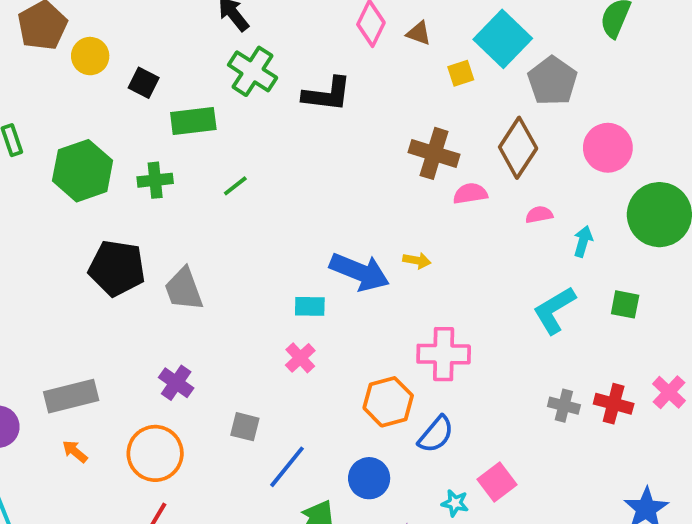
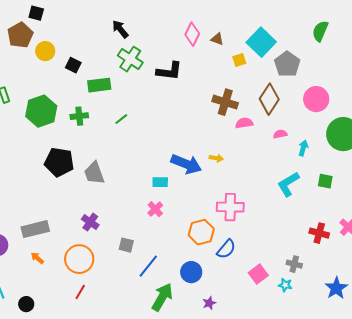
gray cross: (564, 406) -> (294, 264), moved
cyan star: (455, 503) -> (285, 285), moved

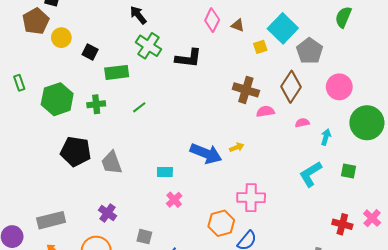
yellow arrow: (216, 158) -> (237, 147), turned -32
cyan rectangle: (160, 182) -> (165, 172), moved

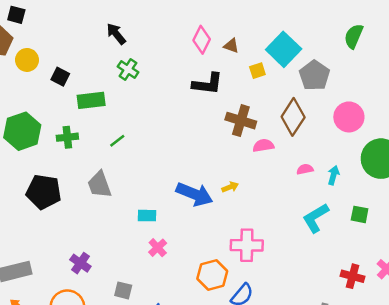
green cross: (148, 46) -> (128, 69), size x0.7
black L-shape: (188, 58) -> (208, 84), moved
pink semicircle: (302, 123) -> (305, 169), moved
gray trapezoid: (112, 163) -> (99, 185), moved

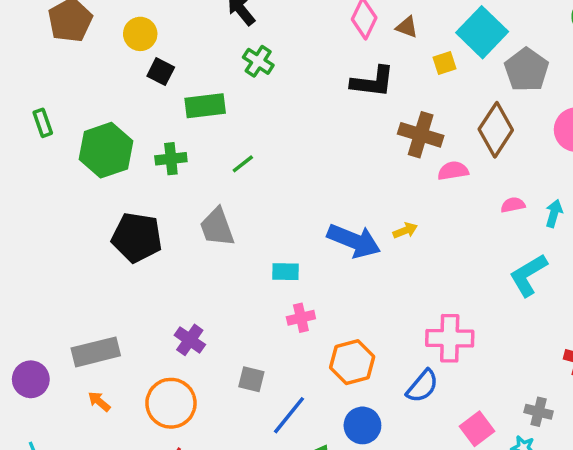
yellow circle: (27, 60) -> (140, 34), moved
pink cross: (247, 245) -> (450, 338), moved
pink cross: (158, 248) -> (301, 318), turned 30
orange hexagon: (212, 275) -> (352, 362), moved

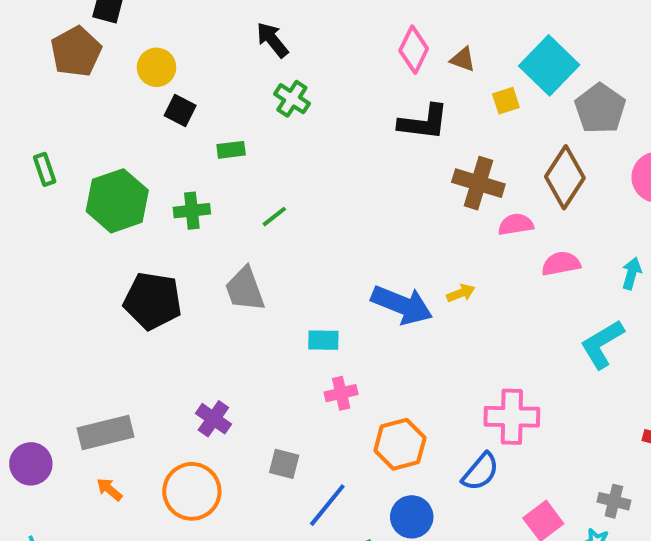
green rectangle: (205, 106) -> (231, 150), size x0.6
pink semicircle: (513, 205) -> (561, 264), moved, size x1.4

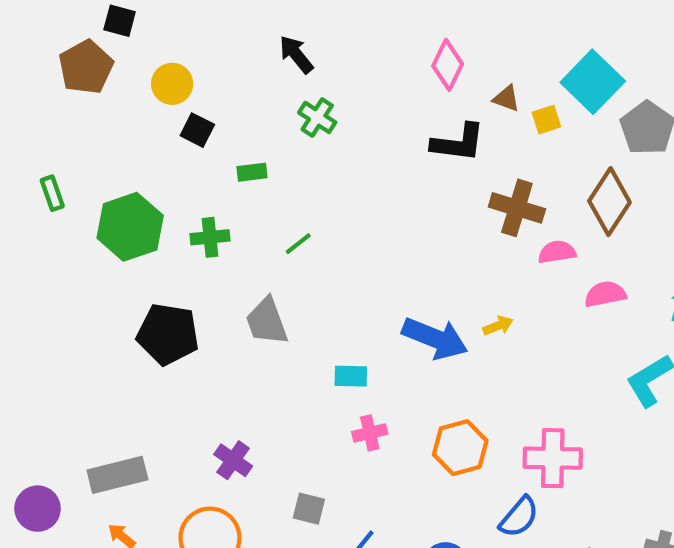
brown triangle: (463, 59) -> (506, 99), moved
orange hexagon: (400, 444) -> (460, 448), moved

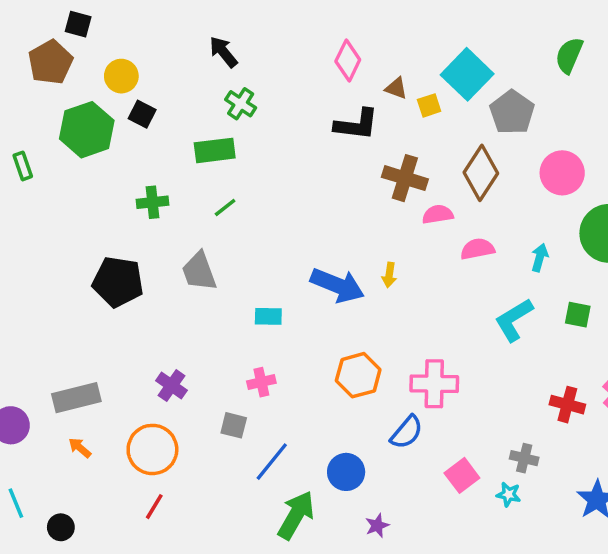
green rectangle: (252, 172) -> (215, 150), moved, size x1.6
green hexagon: (130, 227) -> (87, 130), moved
yellow arrow: (498, 326) -> (389, 275), turned 120
pink cross: (370, 433) -> (261, 382), moved

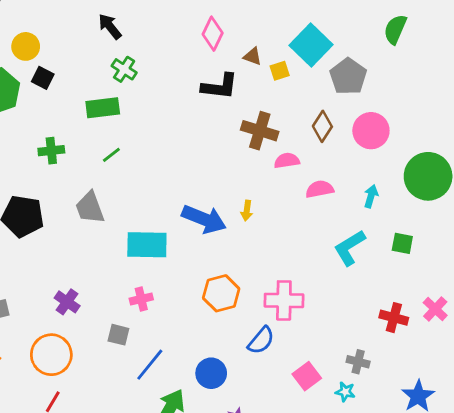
brown diamond: (481, 173) -> (322, 126), size x0.7
pink circle: (562, 173) -> (371, 131), moved
cyan rectangle: (268, 316) -> (147, 245), size x1.8

